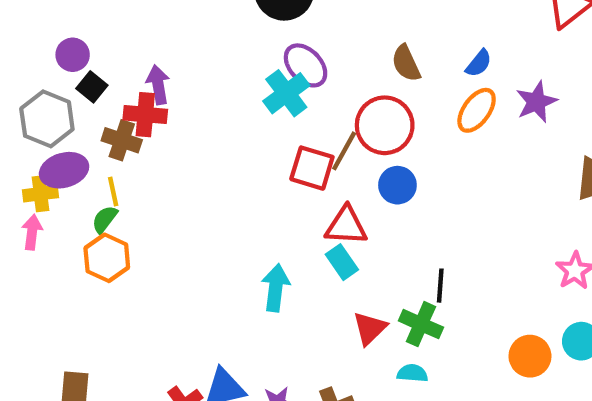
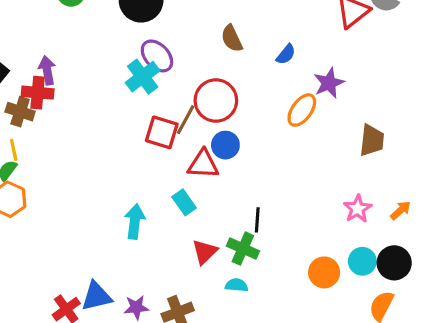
brown semicircle: (406, 63) -> (232, 38), moved
orange ellipse: (477, 110) -> (302, 110), moved
red triangle: (346, 226) -> (203, 164), moved

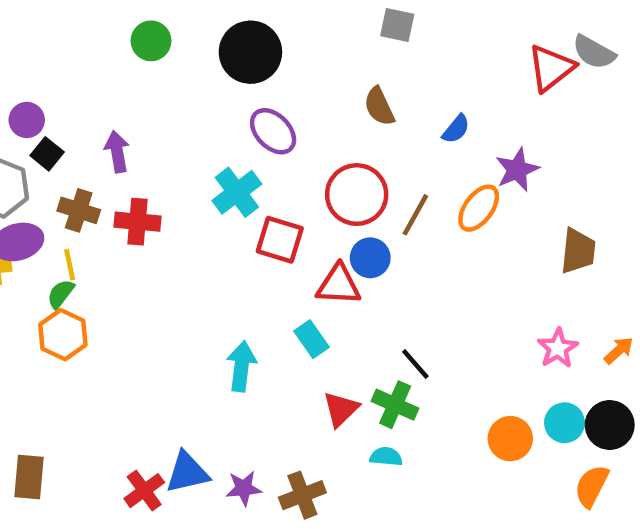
cyan cross: (143, 77) -> (237, 192), moved
red cross: (38, 93) -> (137, 222), moved
brown line: (186, 120) -> (415, 215), moved
black line: (257, 220) -> (415, 364), turned -45

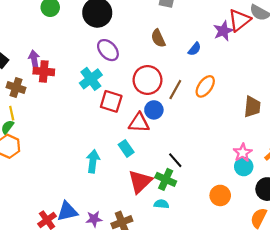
purple star: (517, 170) -> (223, 31), moved
red cross: (137, 222) -> (44, 71), moved
red triangle: (341, 409) -> (140, 182), size x1.4
cyan circle: (565, 423) -> (244, 167), moved

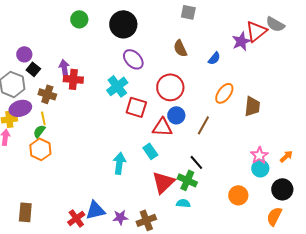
brown line: (175, 90) -> (203, 125), moved
brown trapezoid: (252, 107) -> (252, 106), moved

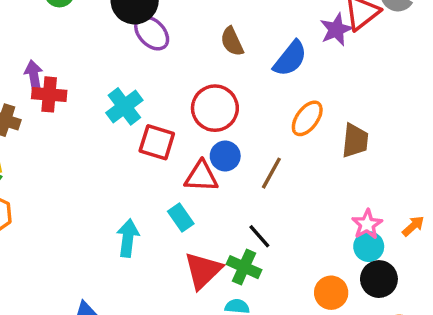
blue semicircle: (214, 58) -> (290, 59), size x1.6
purple ellipse: (133, 59) -> (152, 33), moved
black circle: (282, 189) -> (379, 279), moved

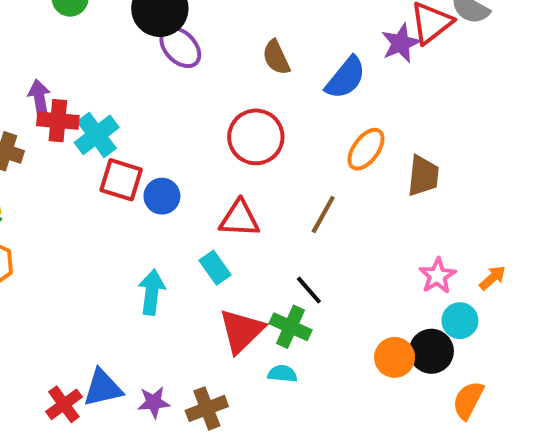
cyan cross: (124, 106) -> (97, 135), moved
red square: (157, 142) -> (121, 180), moved
blue circle: (225, 156) -> (162, 196), moved
cyan circle: (369, 247) -> (460, 321), moved
black circle: (379, 279) -> (431, 351), moved

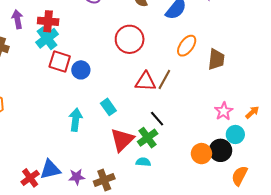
red cross: (58, 121) -> (48, 21), moved
red triangle: (239, 219) -> (145, 82), moved
green cross: (291, 327) -> (148, 138), turned 30

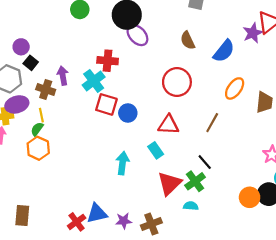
purple arrow: (17, 19) -> (63, 76), moved
red cross: (48, 21) -> (108, 61), moved
red triangle: (145, 82) -> (168, 125), moved

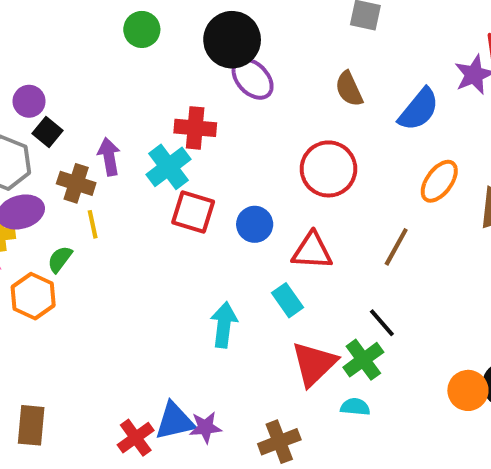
blue circle: (128, 113) -> (255, 224), moved
yellow line: (41, 115) -> (93, 224), moved
orange hexagon: (38, 148) -> (33, 296), moved
purple star: (124, 221) -> (205, 427), moved

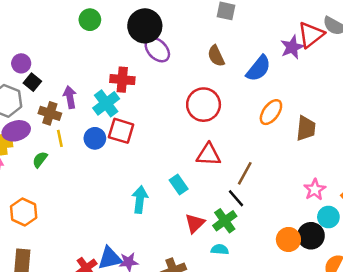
blue circle: (255, 224) -> (95, 138), moved
brown line: (396, 247) -> (245, 173), moved
red triangle: (312, 251) -> (209, 155), moved
orange hexagon: (33, 296) -> (24, 212), moved
red triangle: (314, 364) -> (195, 223), size x0.7

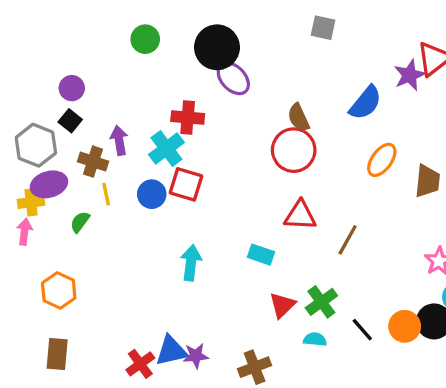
brown semicircle: (216, 56) -> (299, 117), moved
purple circle: (21, 63) -> (72, 88), moved
cyan rectangle: (179, 185) -> (261, 255), turned -36
black line: (236, 198) -> (362, 330), moved
cyan arrow: (140, 200) -> (191, 263), moved

